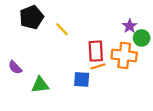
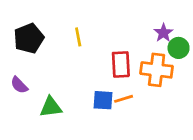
black pentagon: (31, 17) -> (29, 38), moved
yellow line: (62, 29) -> (78, 37), turned 32
orange line: (98, 66) -> (124, 99), moved

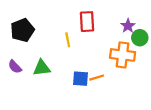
yellow line: (78, 37) -> (68, 40), moved
red rectangle: (121, 64) -> (87, 22), moved
green triangle: (51, 107) -> (42, 68), moved

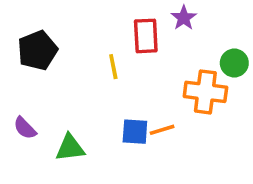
purple star: (128, 26) -> (184, 18), moved
purple semicircle: (15, 67) -> (25, 128), moved
green triangle: (42, 68) -> (70, 148), moved

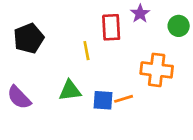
green circle: (234, 63) -> (179, 26), moved
purple semicircle: (25, 128) -> (19, 97), size x1.4
green triangle: (70, 148) -> (70, 91), moved

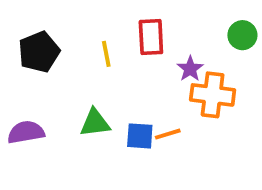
purple star: (140, 14) -> (190, 69), moved
yellow line: (86, 51) -> (106, 54), moved
purple semicircle: (19, 97) -> (26, 132), turned 124

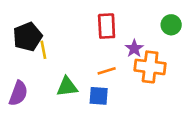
yellow line: (106, 54) -> (43, 50), moved
purple semicircle: (26, 132) -> (18, 93), turned 120
orange line: (168, 134) -> (107, 71), moved

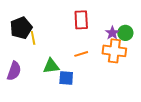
green circle: (171, 25) -> (125, 33), moved
purple star: (134, 48) -> (112, 33), moved
blue square: (99, 96) -> (66, 78), moved

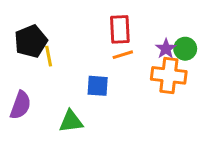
orange line: (81, 54) -> (123, 55), moved
green triangle: (51, 66) -> (71, 121), moved
blue square: (66, 78) -> (98, 86), moved

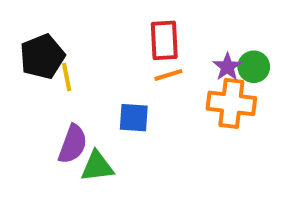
purple semicircle: (20, 105) -> (73, 144), moved

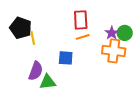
black pentagon: (42, 57) -> (21, 28), turned -30

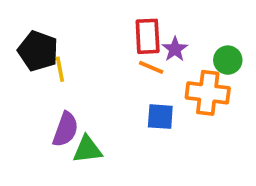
purple star: (112, 33) -> (175, 49), moved
orange line: (83, 37) -> (151, 67), turned 40
blue square: (66, 58) -> (160, 117), moved

